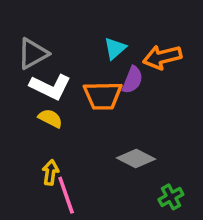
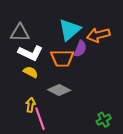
cyan triangle: (115, 48) -> (70, 30), size x1.6
gray triangle: (33, 54) -> (20, 33), turned 30
gray diamond: (136, 158) -> (59, 90), moved

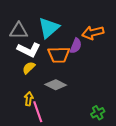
cyan triangle: (70, 30) -> (49, 28), moved
yellow semicircle: (31, 72) -> (29, 68), turned -72

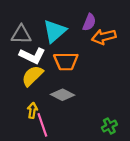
purple semicircle: (76, 46) -> (89, 22), moved
yellow semicircle: (29, 68) -> (32, 76), size x1.5

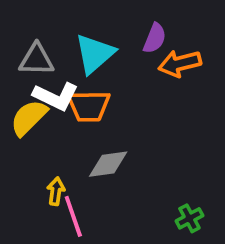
orange trapezoid: (66, 61) -> (89, 106), moved
yellow semicircle: (32, 76) -> (29, 118), moved
gray diamond: (62, 95) -> (108, 164), turned -35

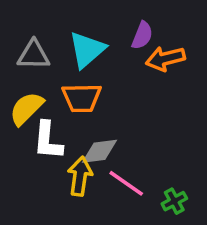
white L-shape: (56, 96) -> (48, 141), moved, turned 69
yellow arrow: (56, 191) -> (80, 176), moved, size x1.5
pink line: (73, 216) -> (126, 183), moved, turned -36

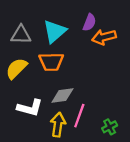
white L-shape: (48, 141) -> (30, 108), moved, turned -80
yellow arrow: (80, 176) -> (58, 125), moved
pink line: (126, 183) -> (79, 116), turned 75

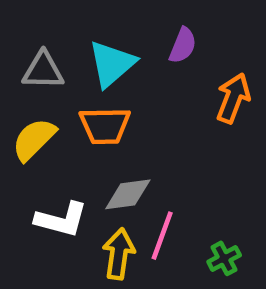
orange arrow: (104, 37) -> (233, 98), moved, turned 125

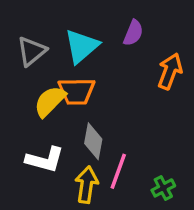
gray triangle: (43, 71) -> (32, 51), turned -40
yellow semicircle: (34, 139) -> (50, 101), moved
gray diamond: (128, 194) -> (93, 141), turned -72

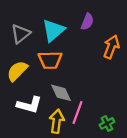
yellow semicircle: (50, 101) -> (17, 71), moved
gray diamond: (93, 141) -> (61, 93), turned -35

